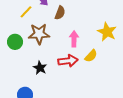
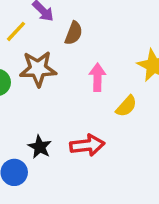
red arrow: (68, 61) -> (87, 145), moved
black star: (40, 68) -> (40, 147), moved

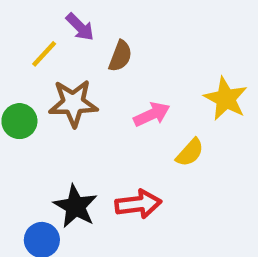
pink arrow: (97, 77) -> (152, 114), turned 64
black star: (40, 147) -> (76, 206), size x1.4

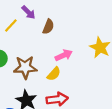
brown star: (73, 103) -> (25, 67), moved
yellow semicircle: (190, 152) -> (54, 74), moved

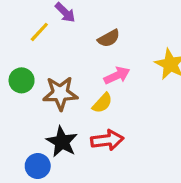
brown semicircle: (48, 27) -> (109, 38), moved, turned 40

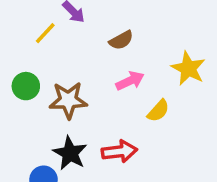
yellow semicircle: (102, 103) -> (158, 111), moved

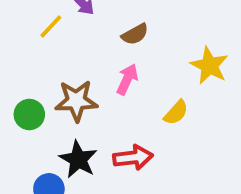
pink arrow: (130, 81) -> (127, 79), moved, turned -40
green circle: (26, 86) -> (29, 114), moved

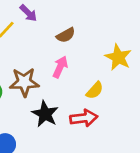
red arrow: (133, 158) -> (84, 118), moved
black star: (78, 159) -> (45, 114), moved

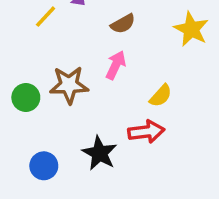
yellow star: (118, 57) -> (191, 29), moved
black star: (45, 114) -> (100, 153), moved

